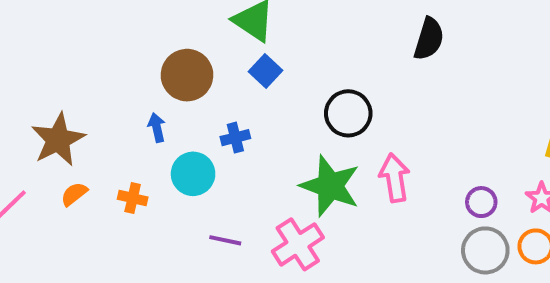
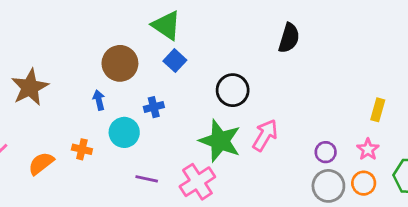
brown star: (58, 140) -> (30, 87), moved
pink arrow: (395, 178) -> (265, 135), turned 40
orange semicircle: (74, 194) -> (41, 163), moved, size x1.4

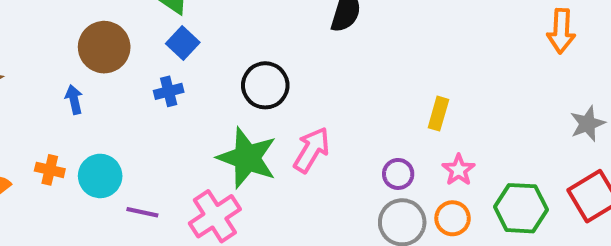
blue cross: (154, 107) -> (169, 91), moved
yellow rectangle: (378, 110) -> (438, 114), moved
cyan circle: (124, 132) -> (100, 176), moved

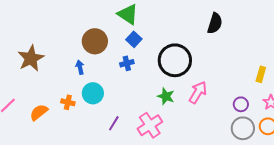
black circle: (265, 85) -> (175, 60), size x1.4
green star: (247, 158) -> (166, 96), size x0.6
cyan circle: (100, 176) -> (93, 93), moved
purple line: (142, 212) -> (114, 123), turned -70

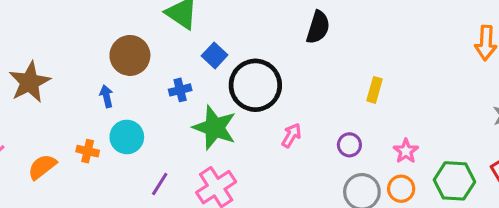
blue square: (134, 39) -> (215, 55), moved
yellow rectangle: (261, 74) -> (374, 90), moved
pink arrow: (198, 92) -> (291, 135), size x0.7
green star: (166, 96) -> (215, 128), moved, size x1.6
purple circle: (241, 104) -> (349, 145), moved

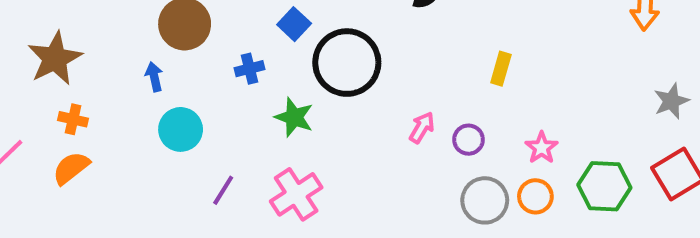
green star: (215, 128) -> (294, 117), size x0.7
pink arrow: (291, 135) -> (422, 127), moved
orange cross: (88, 151) -> (73, 119), moved

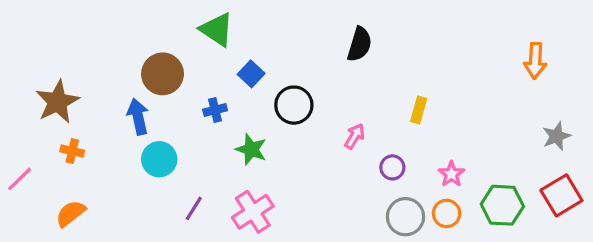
black circle: (347, 63) -> (294, 105), size x0.7
blue arrow: (154, 77) -> (138, 117), size x1.5
pink arrow: (422, 127) -> (355, 136), moved
orange semicircle: (71, 168) -> (71, 213), moved

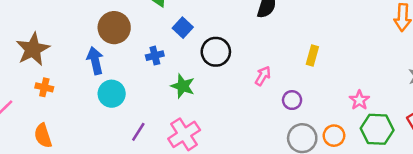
pink star: (451, 174) -> (359, 100), moved
orange semicircle: (71, 213) -> (43, 136), turned -70

